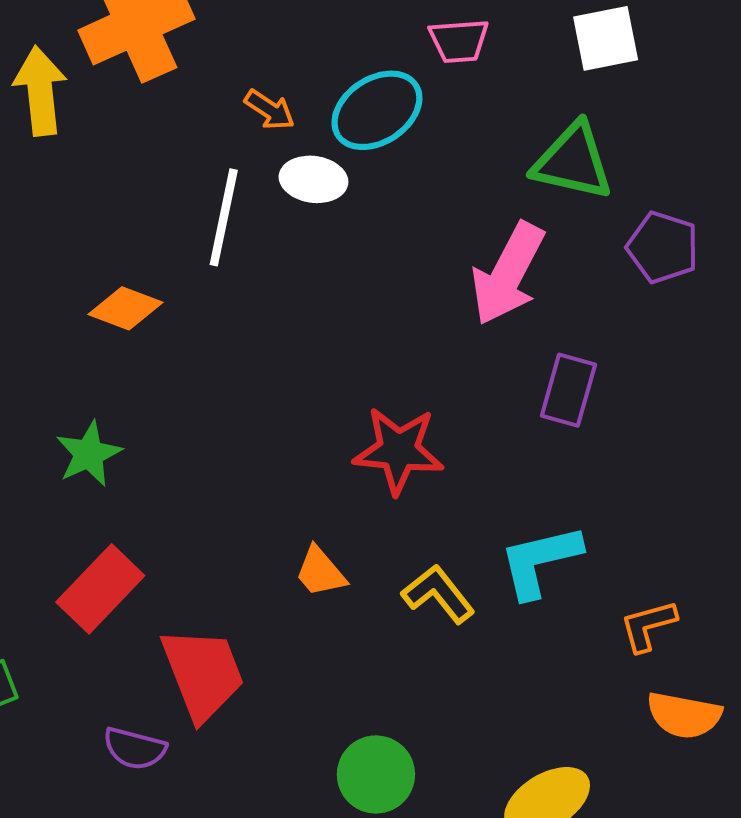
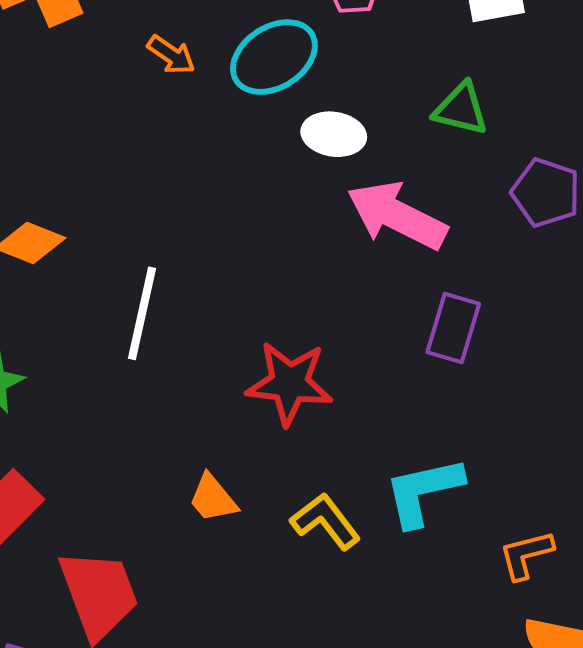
green triangle: (573, 162) -> (461, 109), size x0.7
white ellipse: (313, 179) -> (334, 134), moved
white line: (224, 217) -> (142, 313), moved
pink arrow: (508, 274) -> (397, 216), turned 88

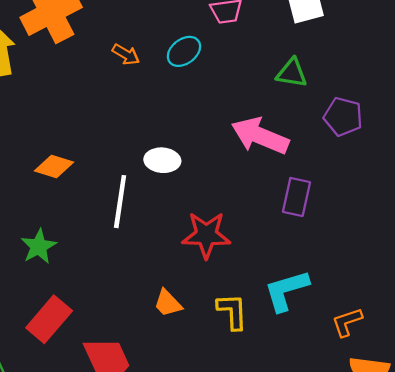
cyan ellipse: (274, 57) -> (184, 51), size x0.7
white ellipse: (334, 134) -> (162, 160), moved
yellow L-shape: (325, 521) -> (232, 311), turned 39

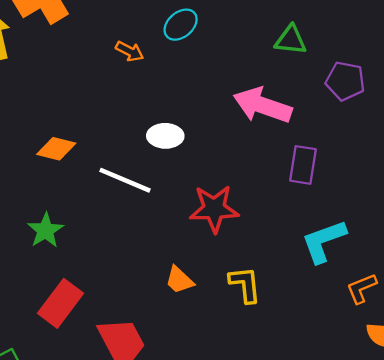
orange arrow: (126, 54) -> (130, 51), moved
white line: (120, 202) -> (125, 180), turned -72
cyan L-shape: (286, 290) -> (324, 241), moved

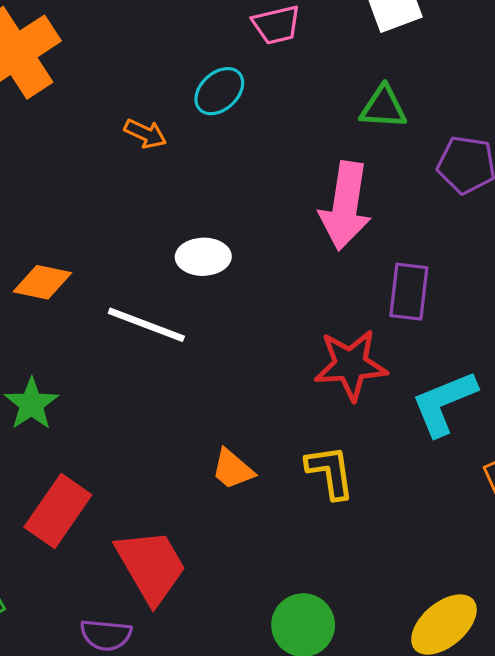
pink arrow: (263, 105) -> (345, 206), turned -98
red star: (214, 209) -> (351, 365), moved

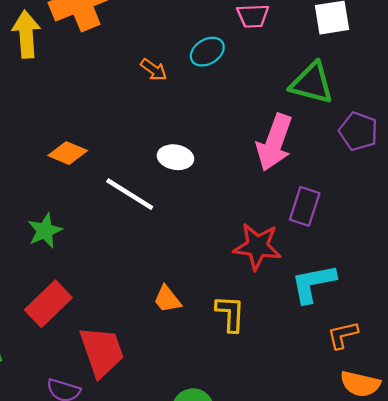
green triangle: (383, 107) -> (312, 83), size x1.4

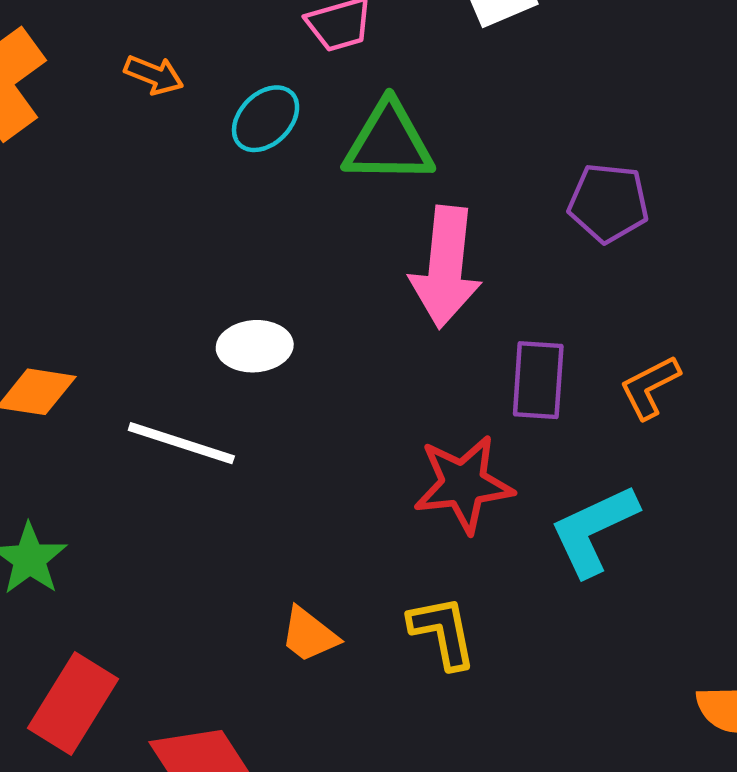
orange arrow: (154, 70) -> (154, 75), moved
green triangle: (312, 83) -> (389, 143), moved
orange L-shape: (343, 335) -> (650, 387), moved

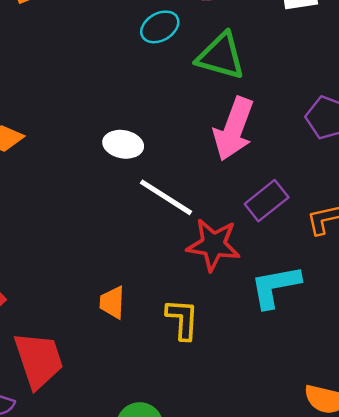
purple rectangle: (538, 380) -> (267, 201), turned 33
white line: (181, 443) -> (166, 197), moved
orange trapezoid: (309, 635) -> (112, 302), turned 40

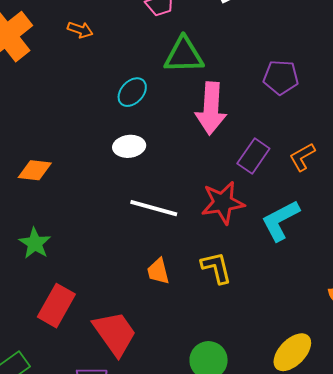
cyan ellipse: (160, 27) -> (132, 92), moved
white line: (166, 197) -> (154, 208), moved

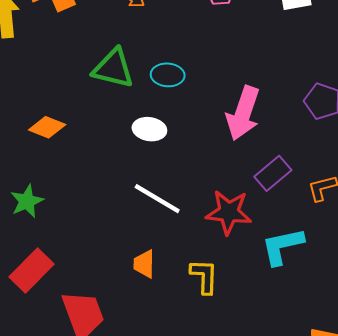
green triangle: (184, 55) -> (113, 68), moved
cyan ellipse: (132, 92) -> (168, 75), turned 36

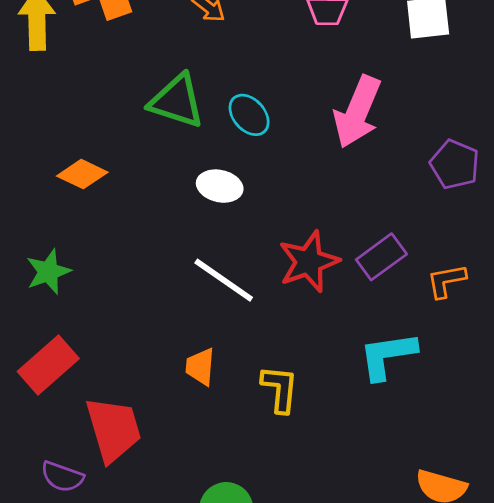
cyan ellipse: (168, 75) -> (249, 115), turned 40
pink arrow: (243, 113) -> (357, 112), moved
red star: (229, 212) -> (309, 262), moved, turned -30

